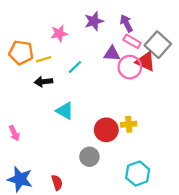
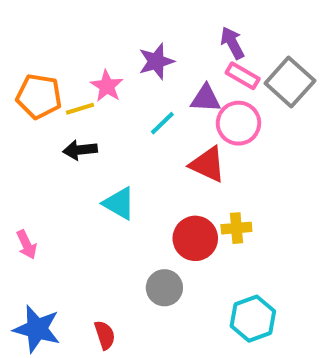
purple star: (94, 21) -> (156, 61), moved
pink star: (59, 33) -> (107, 86), moved, turned -30
red triangle: (145, 61) -> (208, 164), moved
cyan line: (75, 67) -> (162, 123), moved

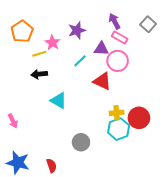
gray square: (290, 82) -> (148, 24), moved, size x0.7
orange pentagon: (39, 96) -> (22, 31), moved, turned 30
red circle: (195, 238) -> (139, 118), moved
cyan hexagon: (253, 319) -> (119, 129), moved

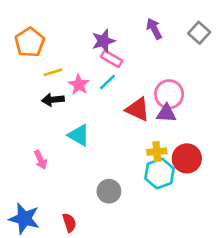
pink rectangle: (120, 37) -> (112, 59), moved
pink star: (52, 43) -> (79, 85), moved
purple triangle: (101, 49) -> (166, 113), moved
pink circle: (118, 61) -> (169, 94), moved
pink arrow: (13, 121) -> (41, 160), moved

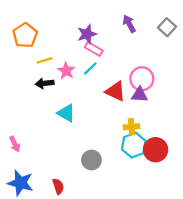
red circle: (187, 158) -> (156, 150), moved
pink arrow: (41, 160) -> (15, 144), moved

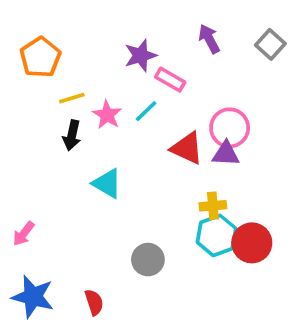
pink rectangle: (94, 49) -> (170, 80), moved
black arrow: (45, 83) -> (72, 135), turned -72
pink arrow: (15, 144) -> (24, 234), turned 63

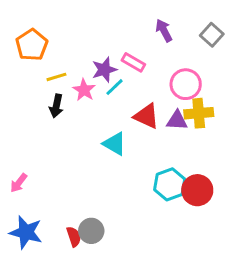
purple star: (141, 55) -> (104, 70), moved
pink circle: (230, 128) -> (186, 84), moved
cyan triangle: (107, 183) -> (114, 144), moved
yellow cross: (213, 206) -> (199, 113), moved, size x1.4
gray circle: (148, 260) -> (91, 231), moved

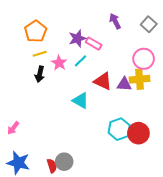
orange pentagon: (32, 45) -> (36, 31), moved
purple star: (104, 70) -> (77, 38), moved
pink circle: (186, 84) -> (144, 59), moved

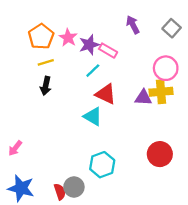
pink star: (59, 63) -> (68, 38), moved
red triangle: (103, 81) -> (106, 94), moved
cyan hexagon: (119, 129) -> (102, 165), moved

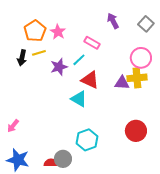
purple star: (89, 45) -> (59, 67), moved
black arrow: (46, 86) -> (22, 58), moved
red semicircle: (60, 192) -> (51, 163), turned -72

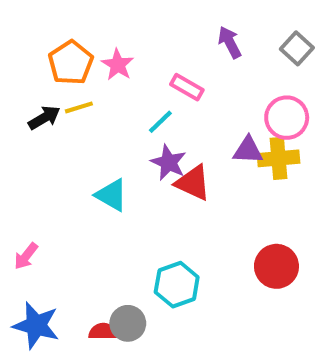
black arrow: (22, 58) -> (44, 118), turned -133
purple star: (59, 67) -> (169, 162), moved, turned -30
red triangle: (90, 80) -> (193, 183), moved
purple triangle: (122, 83) -> (248, 150), moved
cyan triangle: (79, 99) -> (111, 195), moved

